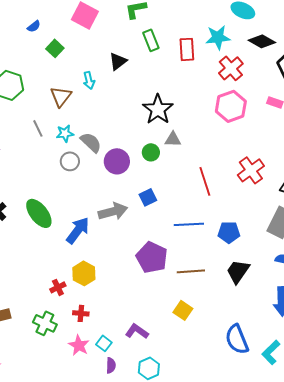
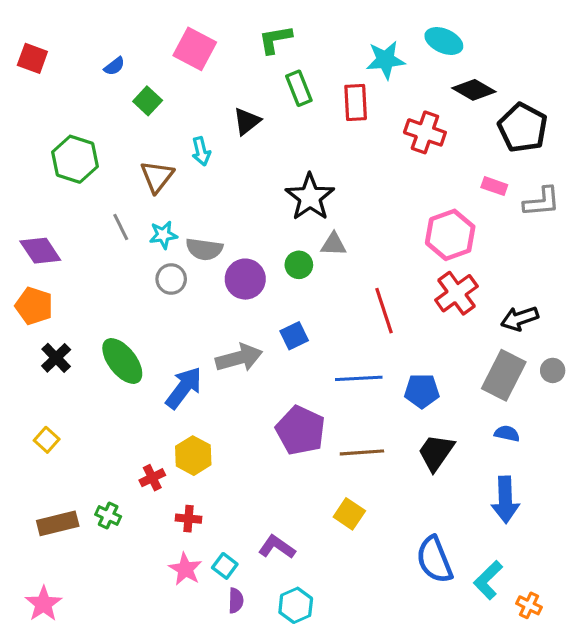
cyan star: (218, 37) -> (386, 60), moved
red cross: (231, 68) -> (425, 132), turned -30
pink hexagon: (231, 106) -> (450, 235), moved
gray semicircle: (91, 142) -> (204, 249), turned 145
green cross: (45, 323) -> (108, 515), moved, size x0.7

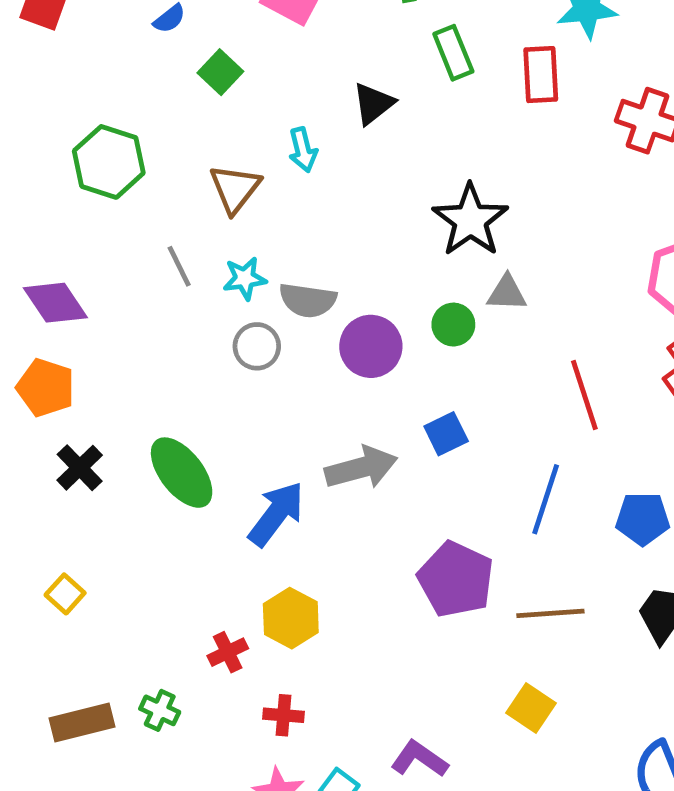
blue line: (359, 378) -> (546, 499), turned -69

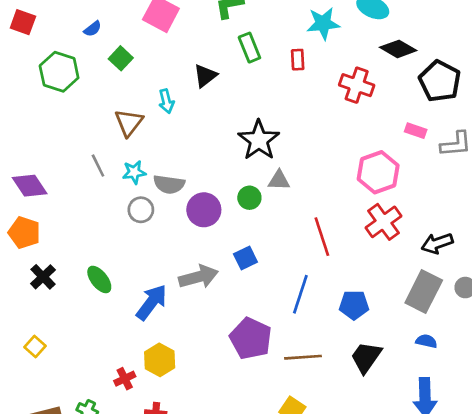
red rectangle: (541, 75) -> (298, 60), size x0.7
green hexagon: (109, 162) -> (59, 72), moved
green ellipse: (182, 473) -> (99, 279), size x0.7

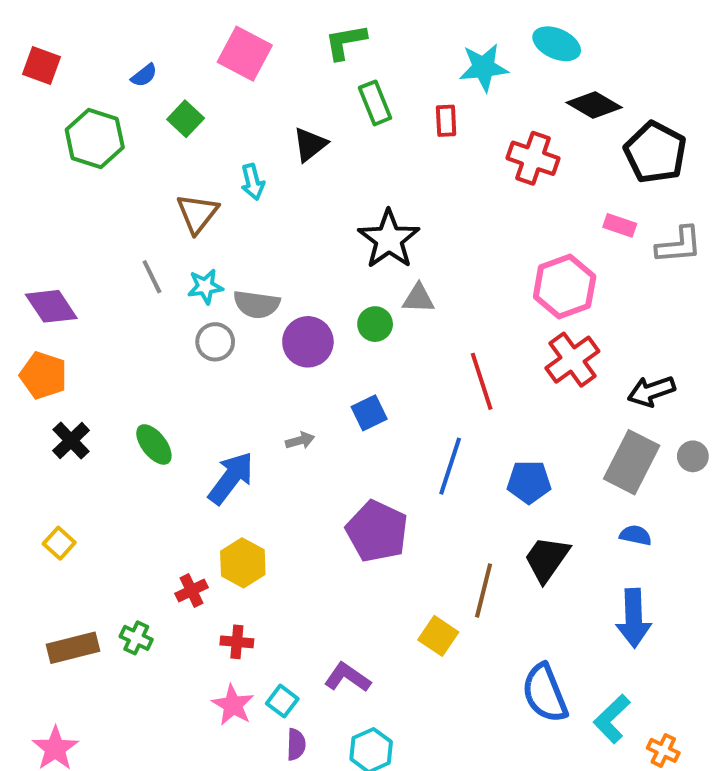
gray arrow: (198, 277) -> (300, 441), size x0.5
brown line: (303, 357) -> (484, 591), moved, turned -72

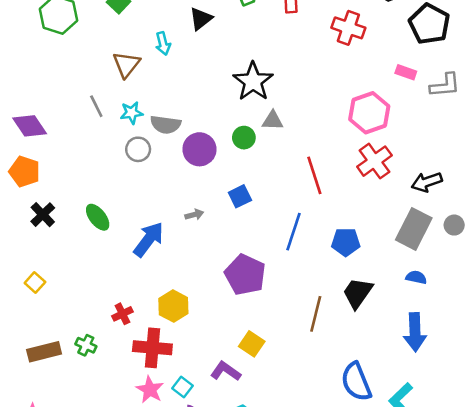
yellow hexagon: (243, 563) -> (173, 306), moved
yellow square: (438, 636) -> (252, 344), moved
red cross: (237, 642) -> (152, 348), size x1.8

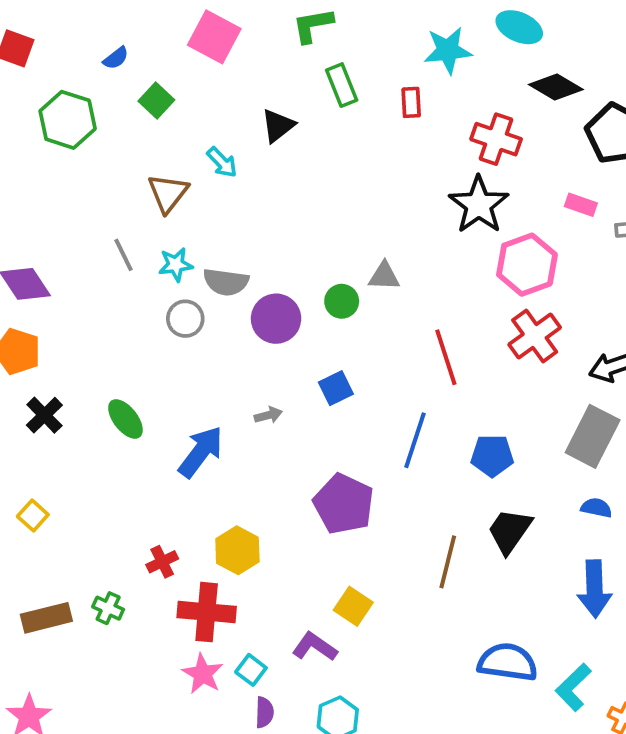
cyan arrow: (163, 44) -> (222, 162), turned -30
black star: (253, 81) -> (479, 205), moved
blue semicircle: (356, 382) -> (508, 662), turned 120

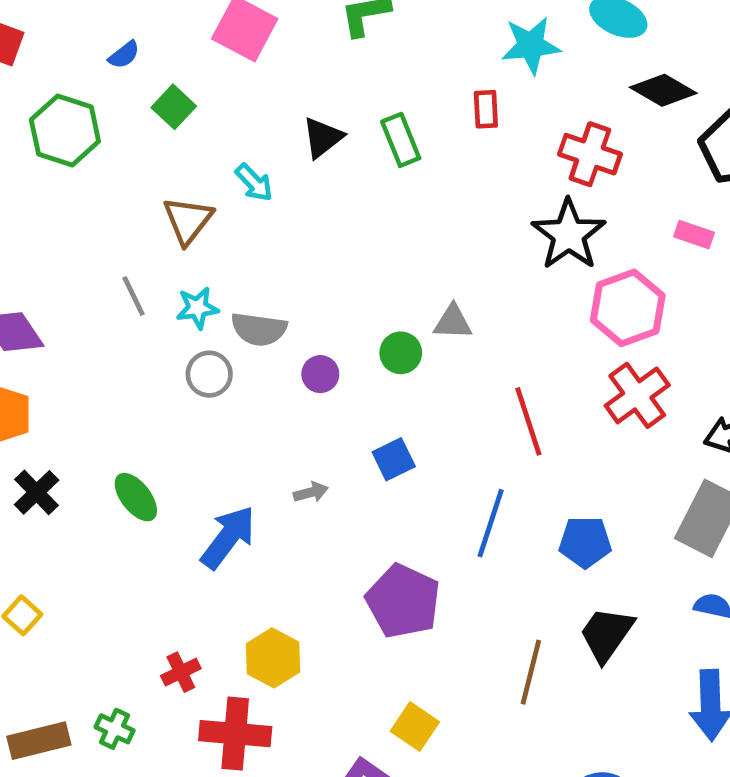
green rectangle: (342, 85) -> (401, 140), moved
purple circle: (276, 319) -> (320, 374), size x0.6

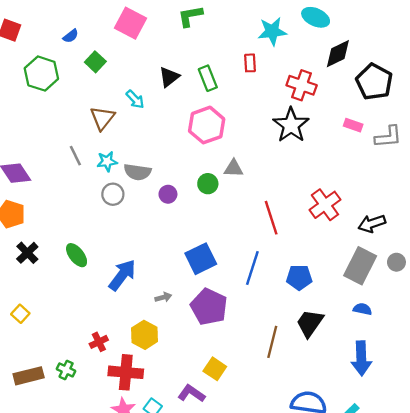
black diamond: (663, 90) -> (338, 54), turned -56
pink hexagon: (628, 308) -> (207, 125), moved
blue square: (394, 459) -> (201, 259), moved, size x1.5
gray arrow: (311, 492) -> (163, 297), moved

